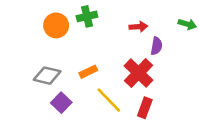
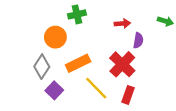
orange circle: (56, 25) -> (55, 37), moved
orange rectangle: (88, 72) -> (78, 63), size x1.5
gray diamond: (47, 76) -> (42, 67), turned -70

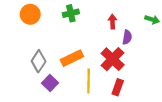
red arrow: (122, 23) -> (113, 22), turned -88
orange circle: (55, 37) -> (30, 14), moved
yellow line: (96, 88) -> (89, 81), turned 45

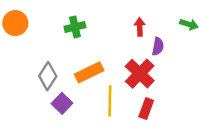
green cross: (71, 13) -> (75, 27), moved
orange circle: (30, 14) -> (15, 23), moved

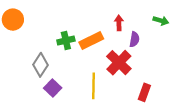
green cross: (75, 27) -> (66, 41), moved
orange rectangle: (89, 72) -> (91, 41), moved
red rectangle: (146, 109) -> (144, 92), moved

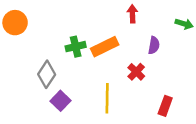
red arrow: (119, 23) -> (132, 14), moved
red cross: (119, 63) -> (136, 72), size x0.6

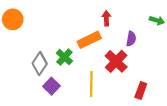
red arrow: (132, 14) -> (106, 18), moved
green cross: (76, 47) -> (64, 57), moved, turned -35
red cross: (136, 72) -> (116, 61), size x1.5

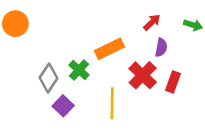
red arrow: (106, 18) -> (152, 22), moved, turned 48
red rectangle: (141, 90) -> (173, 82), moved

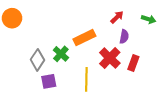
purple square: (63, 106) -> (49, 81), turned 35

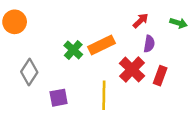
green cross: (61, 54) -> (73, 50), moved
gray diamond: (37, 60) -> (29, 72), moved

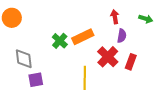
red arrow: (141, 21) -> (115, 17), turned -56
gray diamond: (29, 72) -> (24, 59), turned -40
purple square: (59, 98) -> (36, 80), moved

